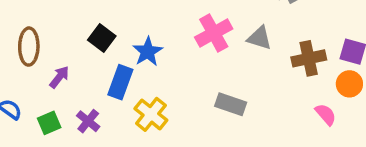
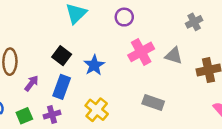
blue rectangle: (120, 82) -> (62, 87), moved
purple cross: (88, 121) -> (52, 115), turned 35

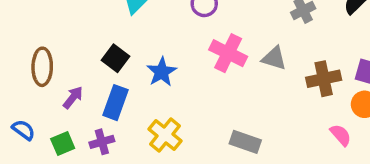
pink cross: (141, 52) -> (228, 53), turned -35
gray rectangle: (153, 103) -> (245, 142), moved

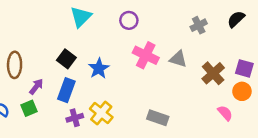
brown cross: (324, 79) -> (213, 73), turned -30
purple cross: (102, 142) -> (75, 118), moved
green square: (63, 144) -> (29, 108), moved

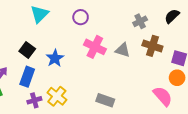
brown cross: (213, 73) -> (152, 46), moved, turned -30
pink semicircle: (225, 113) -> (163, 96), size x1.5

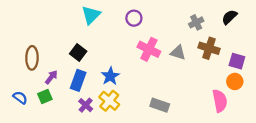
blue star: (55, 58) -> (110, 76), moved
pink semicircle: (163, 96) -> (220, 101), turned 30
purple cross: (34, 100) -> (86, 105), turned -32

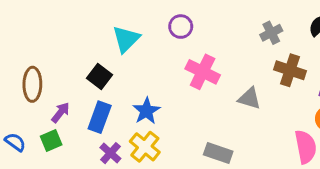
cyan triangle: (91, 15) -> (126, 39), moved
gray triangle: (178, 52) -> (249, 98), moved

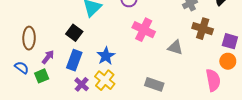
blue semicircle: (15, 142) -> (22, 68), moved

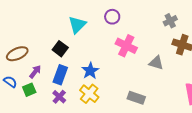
brown ellipse: (29, 38) -> (17, 54), turned 65
purple cross: (82, 84) -> (59, 97), moved

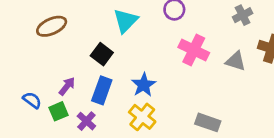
gray cross: (170, 21) -> (243, 15), moved
brown ellipse: (17, 54) -> (52, 26), moved
gray triangle: (156, 63) -> (236, 61), moved
purple cross: (59, 97) -> (86, 121), moved

